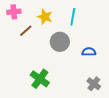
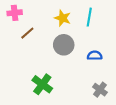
yellow star: (45, 17) -> (63, 18), moved
cyan line: (73, 17) -> (89, 17), moved

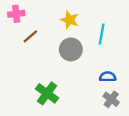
cyan line: (89, 17) -> (102, 34), moved
blue semicircle: (95, 55) -> (108, 77), moved

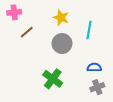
green cross: (47, 93) -> (53, 79), moved
gray cross: (111, 99) -> (97, 87), turned 32

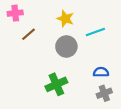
cyan line: (89, 30) -> (95, 32), turned 60
green cross: (53, 79) -> (56, 84), turned 30

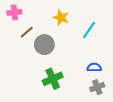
cyan line: (95, 32) -> (89, 30), turned -36
gray circle: (66, 46) -> (44, 45), moved

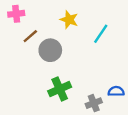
blue semicircle: (94, 67) -> (116, 91), moved
gray cross: (97, 87) -> (94, 103), moved

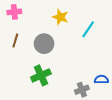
brown line: (30, 36) -> (15, 41), moved, turned -32
green cross: (60, 89) -> (41, 75), moved

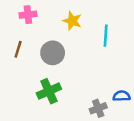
pink cross: (14, 12) -> (28, 15), moved
cyan line: (88, 29) -> (106, 36), turned -30

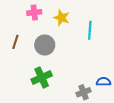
pink cross: (28, 15) -> (34, 12), moved

